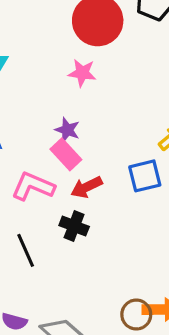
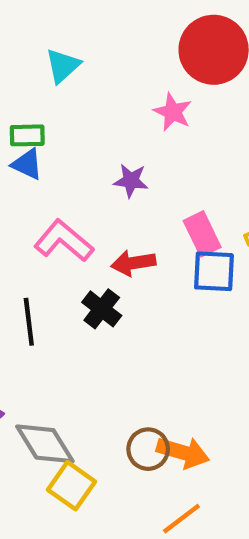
purple star: (67, 130) -> (131, 181), turned -30
pink rectangle: (66, 154) -> (202, 234), moved

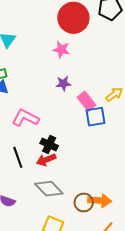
purple star: (131, 181) -> (63, 84), moved
red arrow: (133, 263) -> (46, 160), moved
gray diamond: (45, 444) -> (49, 189), moved

